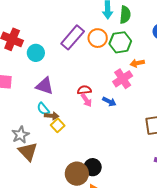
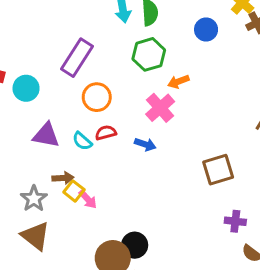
orange circle: (98, 38) -> (97, 97), moved
pink arrow: (86, 100) -> (88, 199), moved
cyan semicircle: (43, 109) -> (82, 141), moved
gray star: (20, 135) -> (34, 199), moved

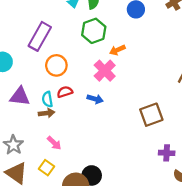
cyan semicircle: (82, 141) -> (47, 99), turned 42
brown arrow: (63, 178) -> (47, 113), moved
yellow square: (74, 191) -> (46, 168), moved

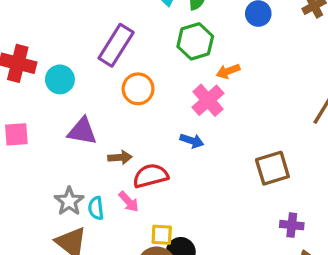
red semicircle: (65, 92) -> (151, 176), moved, size x1.5
cyan semicircle: (47, 99) -> (96, 208), moved
yellow square: (46, 168) -> (162, 235), moved, turned -35

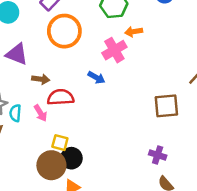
orange circle: (138, 89) -> (64, 31), size x1.4
brown square: (272, 168) -> (166, 106), moved

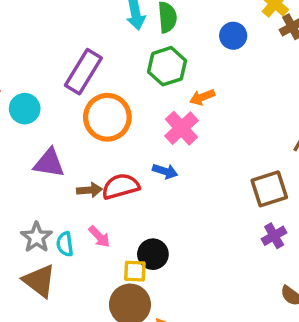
red semicircle: (61, 97) -> (121, 186), moved
purple cross: (158, 155) -> (274, 236), moved, turned -35
black circle: (71, 158) -> (153, 254), moved

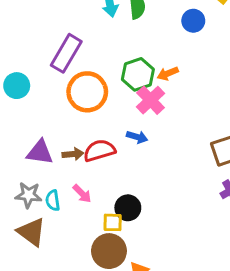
green hexagon: (167, 66) -> (138, 74), moved
purple triangle: (49, 163) -> (40, 152), moved
gray star: (36, 237) -> (28, 195), turned -30

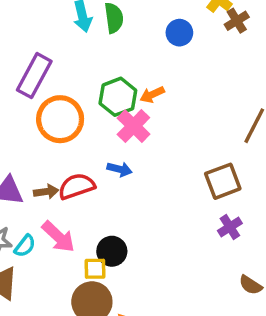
pink arrow: (82, 194) -> (58, 237), size x1.5
cyan semicircle: (53, 200) -> (25, 246), turned -132

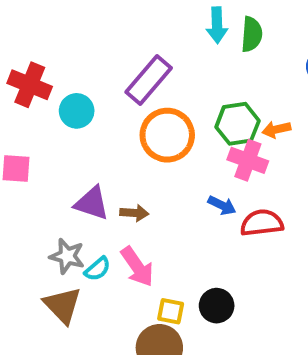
pink cross: (133, 126) -> (248, 160), turned -36
red semicircle: (77, 186) -> (262, 223), moved
black circle: (112, 251) -> (217, 306), moved

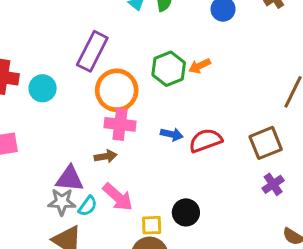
pink cross: (248, 160) -> (120, 124), moved
purple triangle: (92, 203) -> (70, 179), moved

